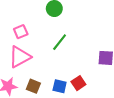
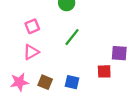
pink triangle: (20, 57) -> (31, 52), size x0.7
red square: (78, 83) -> (104, 71), moved, turned 32

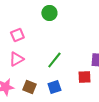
green line: (72, 37) -> (54, 60), moved
blue square: (72, 82) -> (54, 87), turned -32

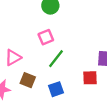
pink square: (17, 35) -> (46, 37), moved
brown square: (29, 87) -> (28, 80), moved

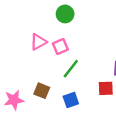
pink triangle: (13, 57) -> (38, 42), moved

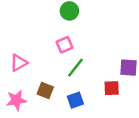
pink triangle: (38, 42) -> (19, 63), moved

